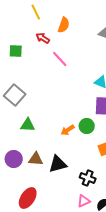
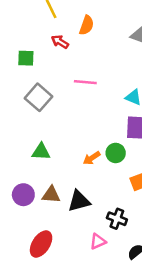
pink line: (60, 59) -> (85, 82), moved, turned -42
gray square: (15, 95) -> (39, 97), moved
pink triangle: (84, 201) -> (98, 241), moved

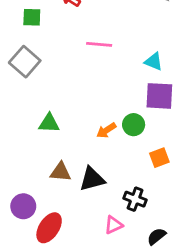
gray square: (39, 97) -> (25, 62), moved
purple circle: (23, 195) -> (23, 206), moved

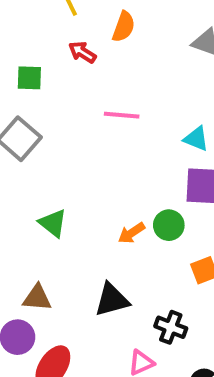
green triangle: (49, 123) -> (53, 223), turned 35
brown triangle: (61, 172) -> (37, 298), moved

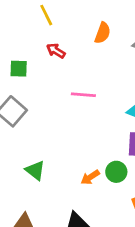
orange semicircle: (124, 27) -> (103, 33), moved

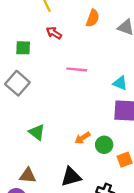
green circle: (116, 172) -> (104, 145), moved

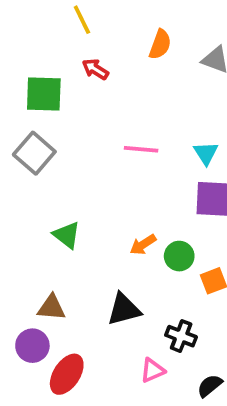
green square: (23, 48) -> (44, 94), size x1.5
pink line: (77, 69) -> (141, 149), moved
cyan triangle: (120, 83) -> (206, 153), turned 35

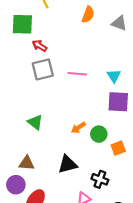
red arrow: (95, 69) -> (40, 46), moved
green square: (44, 94) -> (22, 24), moved
gray square: (34, 153) -> (43, 69), moved, turned 35

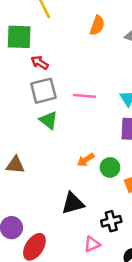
green triangle: (35, 122) -> (49, 120), moved
brown triangle: (27, 163) -> (15, 165), moved
black cross: (100, 179) -> (111, 221), turned -35

